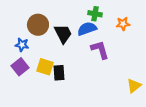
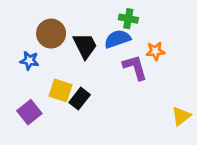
orange star: (123, 24) -> (155, 51), moved
purple square: (20, 67) -> (29, 112), moved
black rectangle: (59, 73) -> (80, 99), turned 42

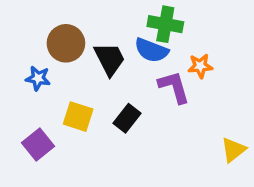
green cross: (128, 19) -> (165, 24), size x1.4
blue semicircle: (117, 39) -> (151, 50), turned -140
black rectangle: (80, 99) -> (127, 118), moved

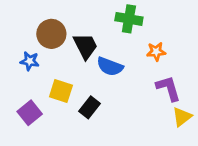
blue semicircle: (151, 50) -> (110, 67), moved
purple L-shape: (174, 87) -> (168, 88), moved
black rectangle: (127, 118) -> (89, 107), moved

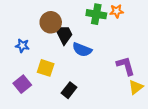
brown circle: (51, 34) -> (51, 22), moved
orange star: (156, 52) -> (117, 11), moved
black rectangle: (89, 107) -> (69, 90), moved

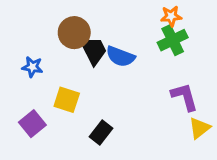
green cross: (96, 14) -> (173, 40), moved, turned -36
blue semicircle: (82, 50) -> (120, 56), moved

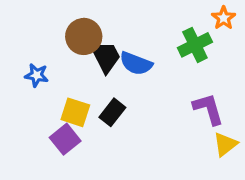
orange star: (171, 16) -> (224, 18), moved, turned -30
purple square: (32, 124) -> (65, 139), moved
black rectangle: (101, 133) -> (112, 112), moved

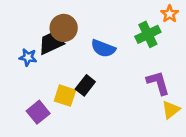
black trapezoid: (106, 57) -> (51, 43), moved, turned -88
yellow square: (75, 112) -> (65, 96), moved
purple square: (65, 139) -> (38, 112), moved

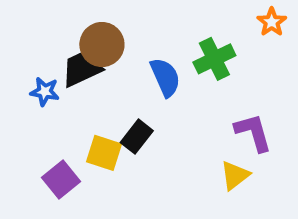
green cross: (148, 34) -> (214, 59), moved
blue semicircle: (103, 48) -> (165, 77), turned -135
yellow triangle: (171, 110) -> (235, 175), moved

